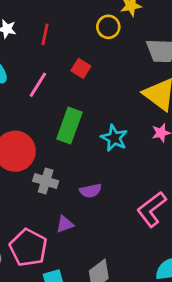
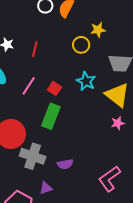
red square: (81, 68) -> (55, 88), moved
cyan star: (114, 138) -> (86, 81), moved
gray cross: (46, 181) -> (33, 156), size x1.4

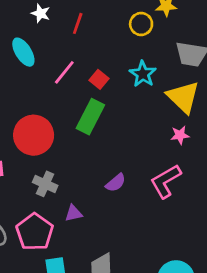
gray cross: (33, 156) -> (45, 184), moved, size x0.7
purple semicircle: (65, 164) -> (116, 183), moved, turned -35
pink L-shape: (109, 179) -> (166, 181), moved

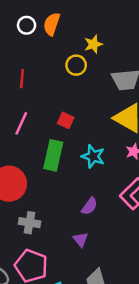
cyan star: (143, 74) -> (93, 156), moved
red square: (99, 79) -> (66, 120), moved
purple triangle: (73, 213) -> (81, 240), moved, turned -42

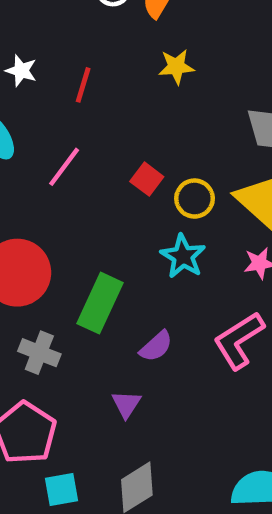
yellow star: (93, 44) -> (176, 67), moved
yellow circle: (76, 65) -> (195, 199), moved
green rectangle: (53, 155) -> (100, 303), moved

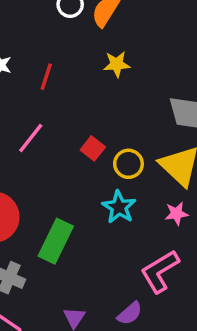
purple semicircle: (156, 346) -> (130, 313), moved

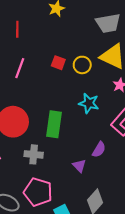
cyan star: (119, 207) -> (89, 103), moved
purple semicircle: (130, 313) -> (99, 150), moved

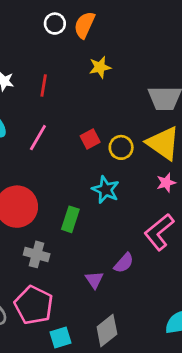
red square: (58, 63) -> (90, 139), turned 32
cyan star: (89, 103) -> (106, 190), moved
green rectangle: (54, 124) -> (70, 219), size x0.7

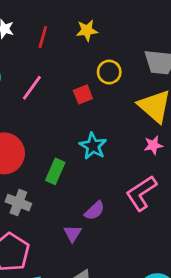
yellow star: (100, 67) -> (87, 30), moved
yellow circle: (121, 147) -> (109, 72), moved
purple semicircle: (124, 263) -> (95, 211), moved

